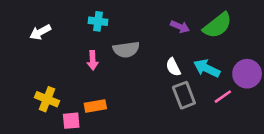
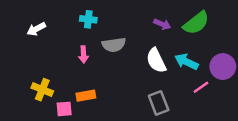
white semicircle: (173, 67) -> (156, 60), size x1.5
gray rectangle: (184, 95) -> (159, 103), moved

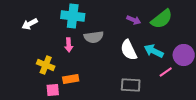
cyan cross: (88, 19) -> (73, 16), size x1.6
yellow cross: (42, 90) -> (46, 65), moved
gray rectangle: (159, 103) -> (131, 85), turned -66

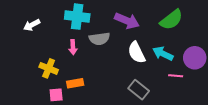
purple arrow: (134, 20) -> (127, 21), moved, size x1.6
pink line: (166, 72) -> (176, 76), turned 40
gray rectangle: (131, 85) -> (139, 90), turned 36

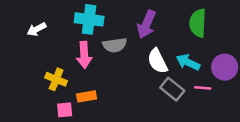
green semicircle: (171, 20) -> (198, 23), turned 130
purple arrow: (127, 21) -> (146, 24), turned 90
pink arrow: (73, 47) -> (84, 55), size x1.5
gray rectangle: (139, 90) -> (172, 89), moved

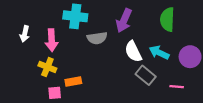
white arrow: (37, 29) -> (25, 34), moved, turned -49
pink arrow: (84, 55) -> (52, 40), moved
pink line: (203, 88) -> (177, 87), moved

